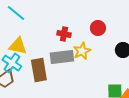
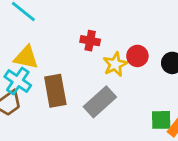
red circle: (98, 28) -> (137, 56), moved
gray rectangle: (62, 57) -> (100, 102), moved, turned -35

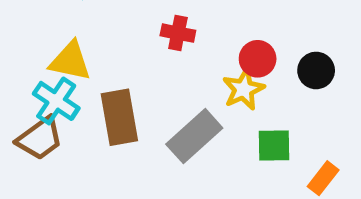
yellow star: (115, 64) -> (244, 89), moved
green square: (161, 120) -> (274, 145), moved

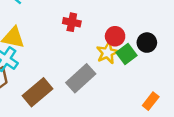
brown rectangle: (119, 117) -> (37, 92), moved, turned 60
green square: (274, 145) -> (127, 54), moved, turned -36

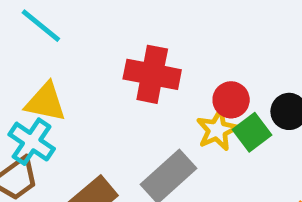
red cross: (72, 22) -> (152, 74), size x1.6

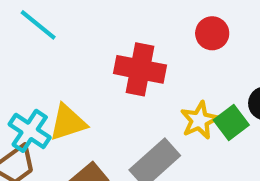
red circle: (231, 100) -> (212, 33), moved
yellow triangle: (46, 102) -> (68, 122), moved, turned -30

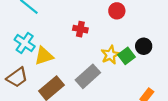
red cross: (140, 69) -> (80, 29), size x0.6
cyan cross: (30, 131) -> (25, 43), moved

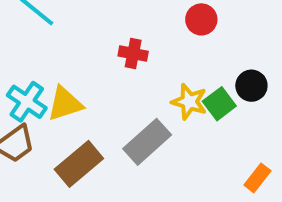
cyan cross: (25, 43) -> (27, 102), moved
yellow star: (110, 55) -> (189, 102), turned -30

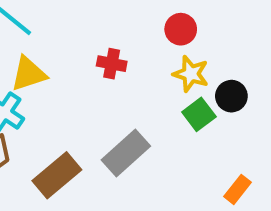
yellow star: (189, 102) -> (191, 74), moved
yellow triangle: (65, 104) -> (29, 74), moved

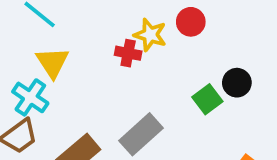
yellow triangle: (29, 74) -> (52, 62), turned -45
yellow star: (191, 74) -> (150, 35), moved

